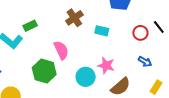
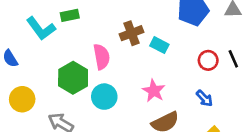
brown cross: (74, 18) -> (132, 33), moved
cyan circle: (86, 77) -> (104, 97), moved

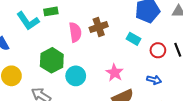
cyan rectangle: (159, 45) -> (133, 39), moved
pink semicircle: (102, 57) -> (75, 32), moved
blue arrow: (204, 98) -> (154, 80), turned -32

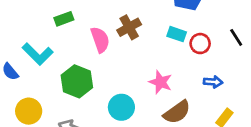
cyan L-shape: (28, 21) -> (38, 54), moved
red circle: (158, 50) -> (200, 44), moved
cyan circle: (76, 76) -> (121, 107), moved

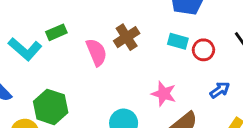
cyan L-shape: (38, 54) -> (25, 49), moved
green hexagon: (77, 81) -> (51, 107), moved
blue arrow: (213, 82) -> (220, 90), turned -36

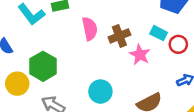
brown cross: (127, 37) -> (119, 36), moved
pink star: (164, 94) -> (140, 55), moved

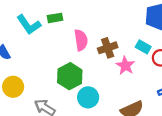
green hexagon: (43, 66) -> (70, 76), moved

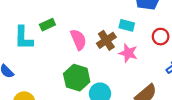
cyan L-shape: (29, 25) -> (23, 38), turned 50
cyan rectangle: (143, 47) -> (127, 25), moved

